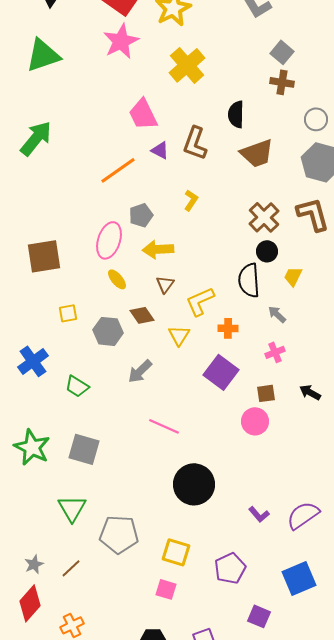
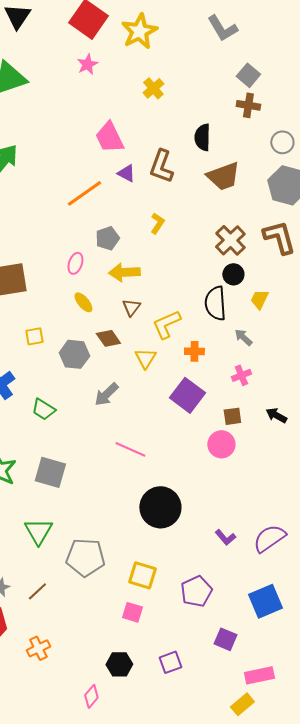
pink star: (121, 41) -> (87, 64), size x0.6
yellow cross: (187, 65) -> (153, 88), size x0.6
pink ellipse: (109, 240) -> (75, 263), size x0.6

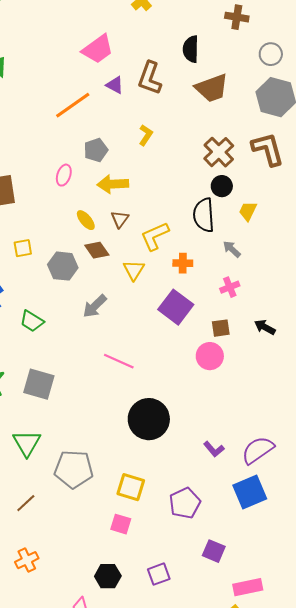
pink trapezoid: (109, 137) -> (98, 49), turned -100
yellow ellipse: (83, 302) -> (86, 220), moved
blue square: (265, 601) -> (250, 492), moved

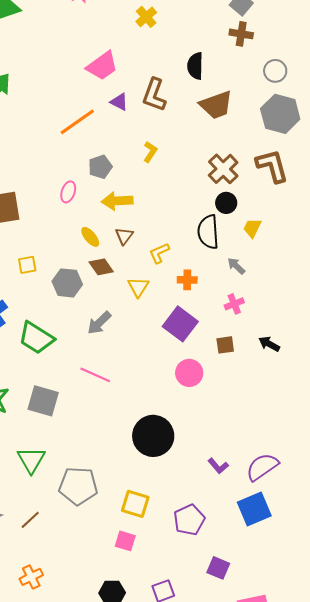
yellow L-shape: (155, 236) -> (159, 253), size x0.7
green trapezoid: (32, 321) -> (36, 338), size x1.5
pink circle: (210, 356) -> (189, 373), moved
pink line: (119, 361) -> (95, 375), moved

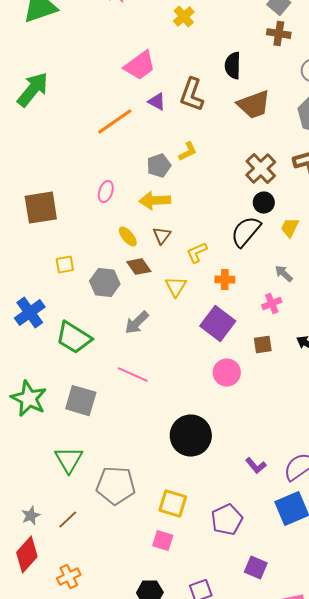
yellow L-shape: (150, 152) -> (188, 152), turned 30
gray pentagon: (100, 167) -> (159, 166), moved
black semicircle: (208, 232) -> (246, 232), turned 44
gray arrow: (236, 266) -> (284, 274), moved

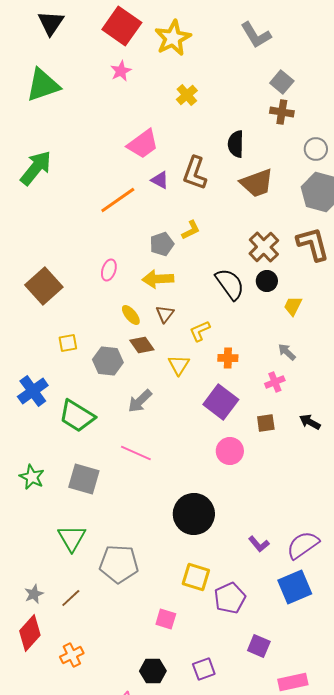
brown square: (41, 208) -> (44, 286), turned -33
black semicircle: (246, 232) -> (230, 284), moved, turned 104
green star: (29, 399) -> (32, 477), size x0.7
yellow square: (173, 504) -> (196, 577), moved

